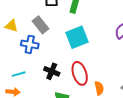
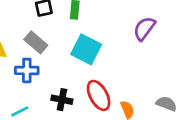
cyan square: (77, 37) -> (86, 49), turned -30

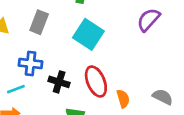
gray rectangle: (36, 42) -> (39, 22), turned 65
blue cross: (27, 70) -> (30, 63), moved

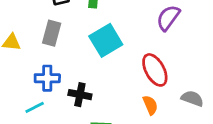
cyan square: (88, 34) -> (106, 40), turned 32
red ellipse: (96, 81) -> (155, 70), moved

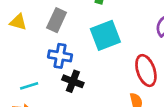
blue cross: (47, 78) -> (60, 56), moved

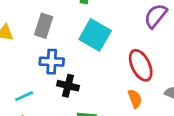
cyan square: (105, 35) -> (95, 35), turned -32

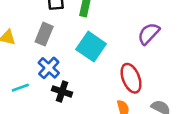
blue cross: (52, 62) -> (49, 68), turned 35
cyan line: (24, 96) -> (20, 88), moved

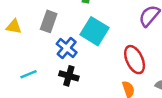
blue cross: (49, 68) -> (67, 48), moved

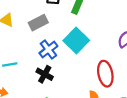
gray rectangle: (49, 21) -> (38, 23), turned 30

